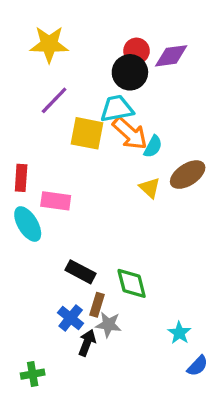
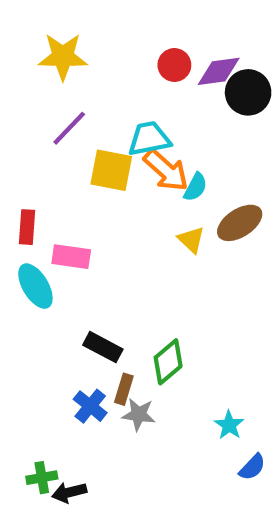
black circle: (130, 72) -> (248, 92), moved
green diamond: (132, 283) -> (168, 362), turned 64
black arrow: (87, 343) -> (69, 492), moved, turned -125

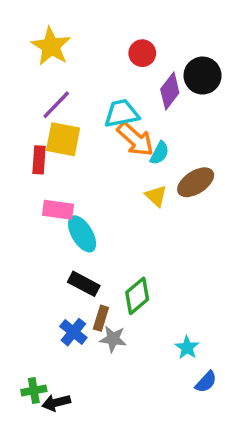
yellow star: (63, 57) -> (51, 46), turned 30
purple diamond: (219, 71) -> (170, 91), moved, turned -45
yellow square: (111, 170) -> (63, 139), moved
red rectangle: (27, 227) -> (39, 160), moved
cyan ellipse: (35, 286) -> (82, 234), moved

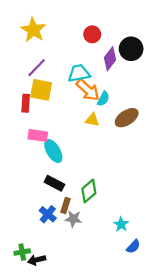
yellow triangle: (156, 196) -> (92, 120), moved, turned -32

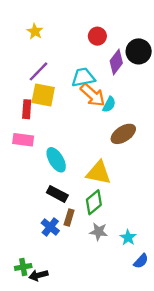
yellow star: (33, 30) -> (35, 31), size x0.6
brown ellipse: (127, 118) -> (123, 134), moved
yellow triangle: (92, 120) -> (99, 173), moved, size x1.6
pink rectangle: (38, 135) -> (23, 140), moved
gray star: (73, 219) -> (99, 232), moved

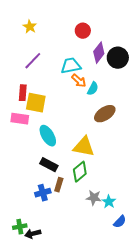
black circle: (139, 51) -> (118, 58), moved
yellow square: (43, 95) -> (36, 103), moved
orange arrow: (93, 95) -> (79, 81), size x0.7
blue cross: (50, 227) -> (43, 193), turned 35
gray star: (99, 232) -> (94, 198), moved

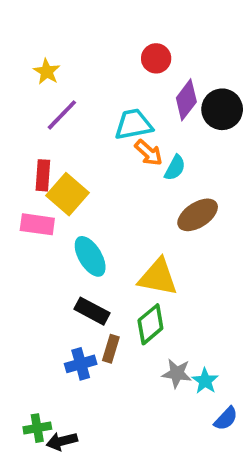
yellow star: (30, 27) -> (47, 72), moved
yellow square: (36, 103) -> (67, 194), turned 30

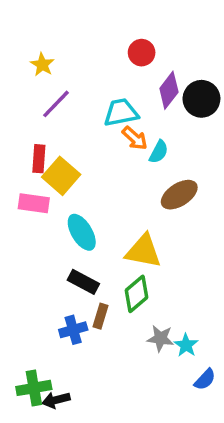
green cross: (37, 428) -> (34, 388), size x1.4

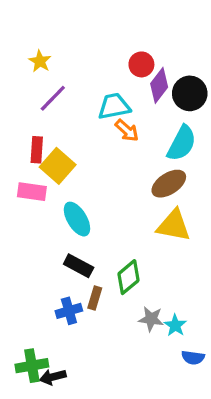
red circle: (142, 53) -> (141, 64), moved
cyan semicircle: (159, 152) -> (182, 143), moved, size x1.6
yellow triangle: (143, 251) -> (174, 225), moved
blue semicircle: (205, 379) -> (193, 358), turned 55

